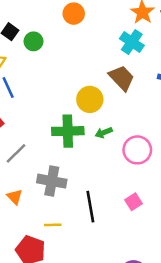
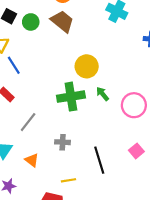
brown trapezoid: (122, 78) -> (62, 21), moved
green arrow: (104, 133) -> (102, 94), turned 80
gray cross: (52, 181) -> (63, 142), size x0.6

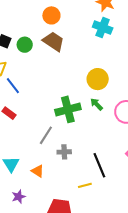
yellow circle: (87, 66) -> (98, 79), moved
gray line: (28, 122) -> (46, 135), moved
yellow line: (68, 180) -> (85, 185), moved

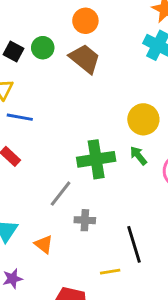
green circle: (25, 45) -> (43, 48), moved
blue line: (13, 86) -> (20, 117), turned -48

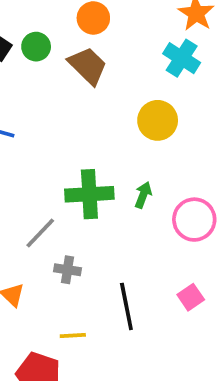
yellow circle: (143, 119) -> (158, 120), moved
green arrow: (138, 156) -> (143, 195), turned 54
yellow line: (110, 272) -> (73, 335), moved

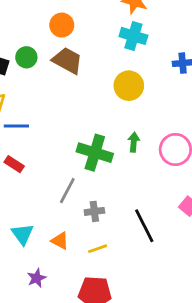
green cross: (89, 194) -> (95, 153), turned 36
yellow line: (73, 335) -> (98, 249), moved

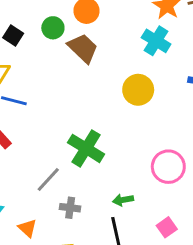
green circle: (26, 57) -> (53, 28), moved
green arrow: (134, 142) -> (123, 200), moved, turned -120

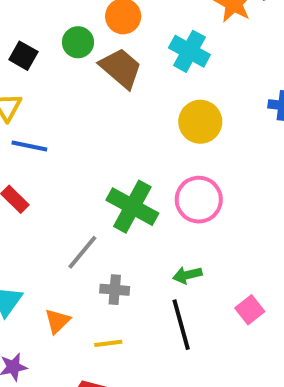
cyan cross: (156, 41) -> (189, 51), moved
pink circle: (168, 167) -> (199, 200), moved
orange triangle: (28, 228) -> (57, 321), turned 36

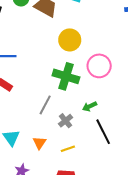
yellow circle: (200, 122) -> (70, 40), moved
green arrow: (187, 275) -> (90, 106), moved
gray cross: (115, 290) -> (66, 121), turned -32

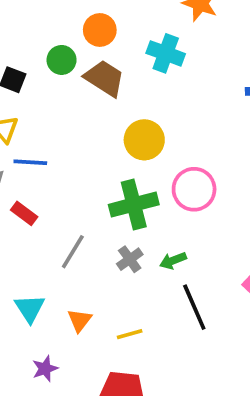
green cross: (66, 76) -> (134, 205), turned -35
gray line: (45, 105) -> (73, 252), moved
gray cross: (66, 121) -> (130, 259), moved

